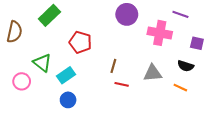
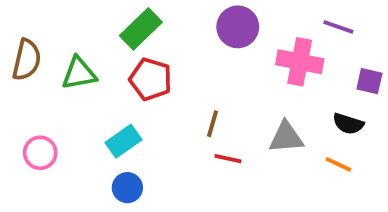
green rectangle: (49, 15) -> (141, 29), moved
green triangle: (42, 63) -> (79, 73), moved, turned -48

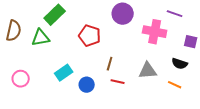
green rectangle: (141, 29) -> (55, 15), moved
red pentagon: (151, 79) -> (90, 36), moved
blue circle: (127, 188) -> (87, 85), moved

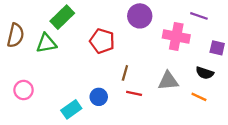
cyan rectangle: (64, 73) -> (71, 109), moved

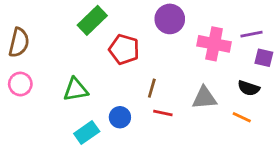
purple line: (199, 16) -> (251, 34), moved, turned -30
green rectangle: (62, 17) -> (92, 20), moved
green triangle: (46, 43) -> (76, 90), moved
pink circle: (24, 90) -> (20, 84), moved

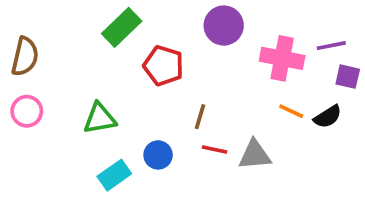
black semicircle: (249, 88) -> (328, 117), turned -50
gray triangle: (204, 98) -> (255, 155), moved
orange line: (242, 117) -> (291, 111), moved

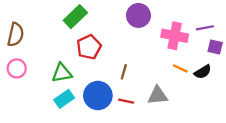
red pentagon: (164, 66) -> (89, 47), moved, turned 30
red line: (215, 150) -> (126, 101), moved
blue circle: (158, 155) -> (98, 95), size x1.6
cyan rectangle: (114, 175) -> (64, 99), moved

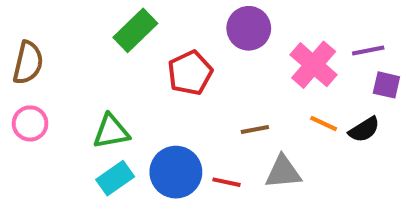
pink cross: (175, 36) -> (314, 65), turned 30
red pentagon: (89, 47) -> (190, 73), moved
brown line: (124, 72) -> (255, 130), moved, turned 63

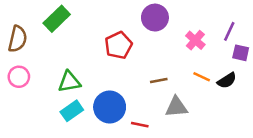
green rectangle: (135, 30) -> (57, 19), moved
purple line: (368, 51) -> (229, 31), turned -54
pink cross: (314, 65) -> (195, 40), size x0.7
red line: (226, 182) -> (140, 125), moved

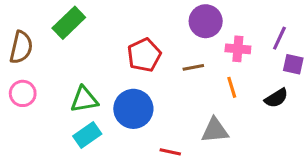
purple circle: (155, 18) -> (206, 21), moved
pink cross: (195, 40) -> (238, 49), turned -36
orange line: (202, 77) -> (232, 87), moved, turned 48
brown line: (159, 81) -> (193, 67), moved
blue circle: (110, 107) -> (133, 109), moved

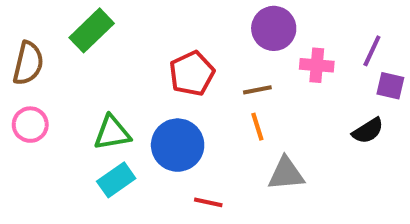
orange line: (232, 87) -> (257, 127), moved
red line: (170, 152) -> (208, 202), moved

